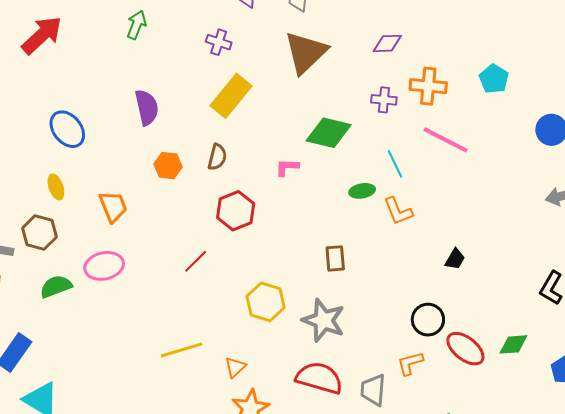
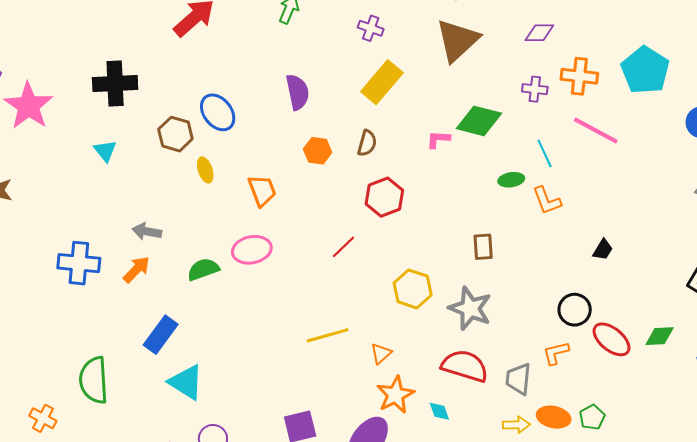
cyan pentagon: (494, 79) -> (645, 70), size x1.6
pink L-shape: (287, 167) -> (438, 139), moved
brown hexagon: (39, 232) -> (175, 134), moved

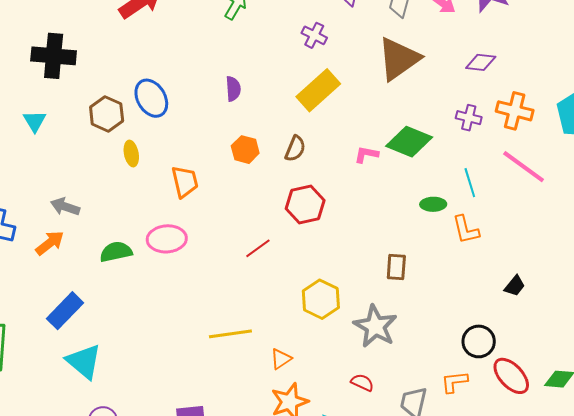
purple semicircle: (297, 92) -> (233, 89), size x0.7
red semicircle: (465, 366) -> (362, 383), size x0.5

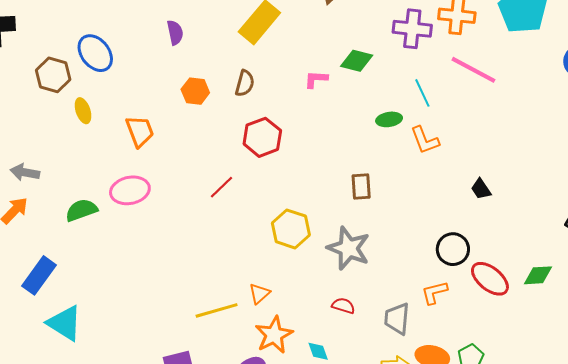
purple cross: (469, 118) -> (412, 29), size x1.5
green diamond: (409, 142) -> (357, 61), size x0.7
black trapezoid: (515, 286) -> (481, 189), turned 115
yellow line: (230, 334) -> (217, 310), moved

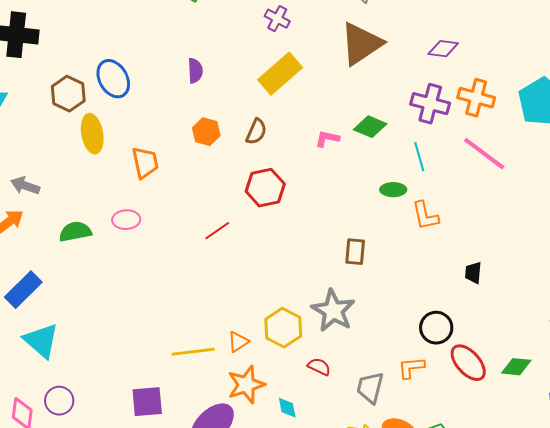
cyan line: (422, 93) -> (419, 157), moved
yellow ellipse: (83, 111) -> (92, 134), size x1.5
black trapezoid: (481, 189) -> (473, 273), turned 30
pink ellipse: (130, 190) -> (126, 220), size x0.7
yellow hexagon: (291, 229) -> (283, 328), moved

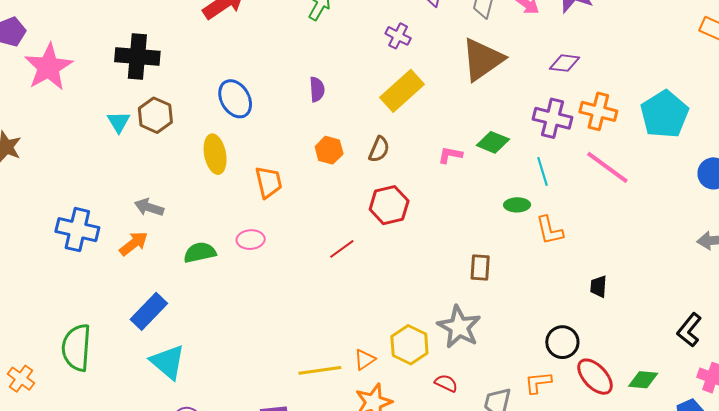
brown hexagon: (68, 94) -> (155, 115), moved

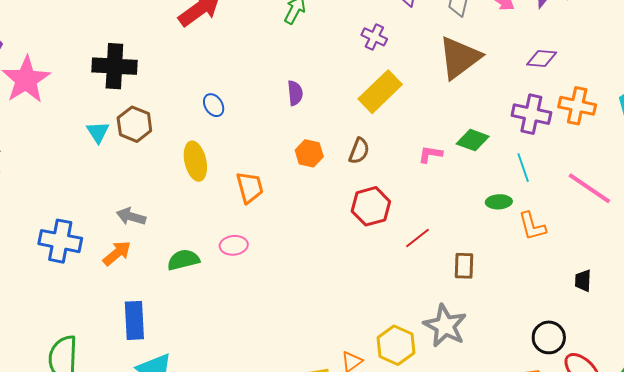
blue ellipse: (235, 99) -> (214, 105), size x0.6
pink line: (607, 167) -> (589, 188), moved
red line: (342, 249) -> (418, 238), moved
blue rectangle: (149, 311) -> (134, 320), turned -45

